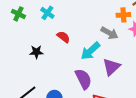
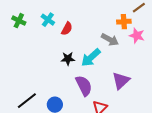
red semicircle: (63, 37) -> (67, 29), moved, turned 80
black star: (36, 52) -> (68, 59), moved
purple triangle: (111, 67) -> (121, 81), moved

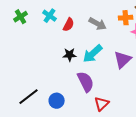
green cross: (19, 21) -> (21, 17), turned 32
gray arrow: (110, 40) -> (98, 24), moved
purple triangle: (121, 81) -> (123, 60), moved

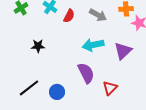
cyan arrow: (93, 54) -> (93, 45), turned 30
black star: (70, 55) -> (38, 46), moved
red triangle: (102, 104) -> (110, 88), moved

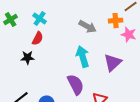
red semicircle: (69, 16) -> (38, 39), moved
cyan arrow: (93, 45) -> (83, 57), turned 85

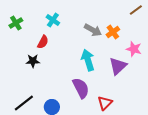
cyan cross: (40, 19) -> (53, 20), moved
orange cross: (116, 21) -> (113, 32), moved, turned -32
pink star: (129, 35) -> (134, 49), moved

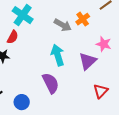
cyan cross: (53, 20) -> (23, 15), size x1.5
orange cross: (113, 32) -> (83, 19), moved
red triangle: (105, 103) -> (101, 91), moved

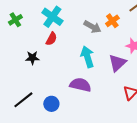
red semicircle: (13, 37) -> (51, 39), moved
purple semicircle: (51, 83) -> (80, 85), turned -50

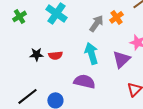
gray arrow: (92, 27) -> (96, 23), turned -84
red semicircle: (51, 39) -> (55, 55), moved, turned 56

